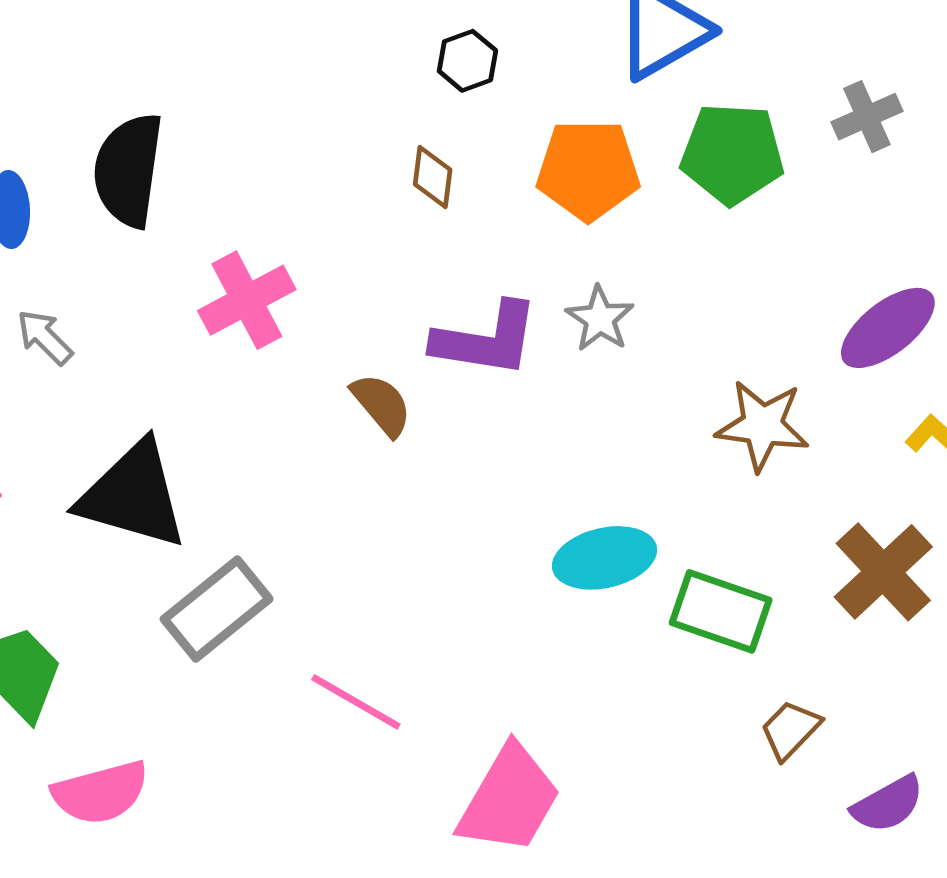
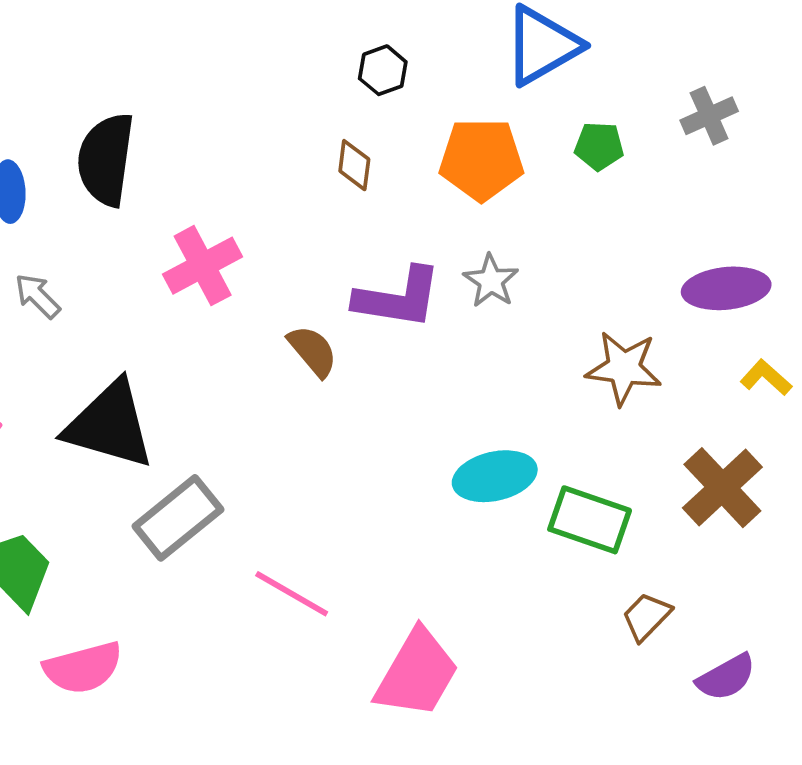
green pentagon: (732, 154) -> (599, 146), size x0.6
purple ellipse: (888, 328) -> (726, 288), turned 32

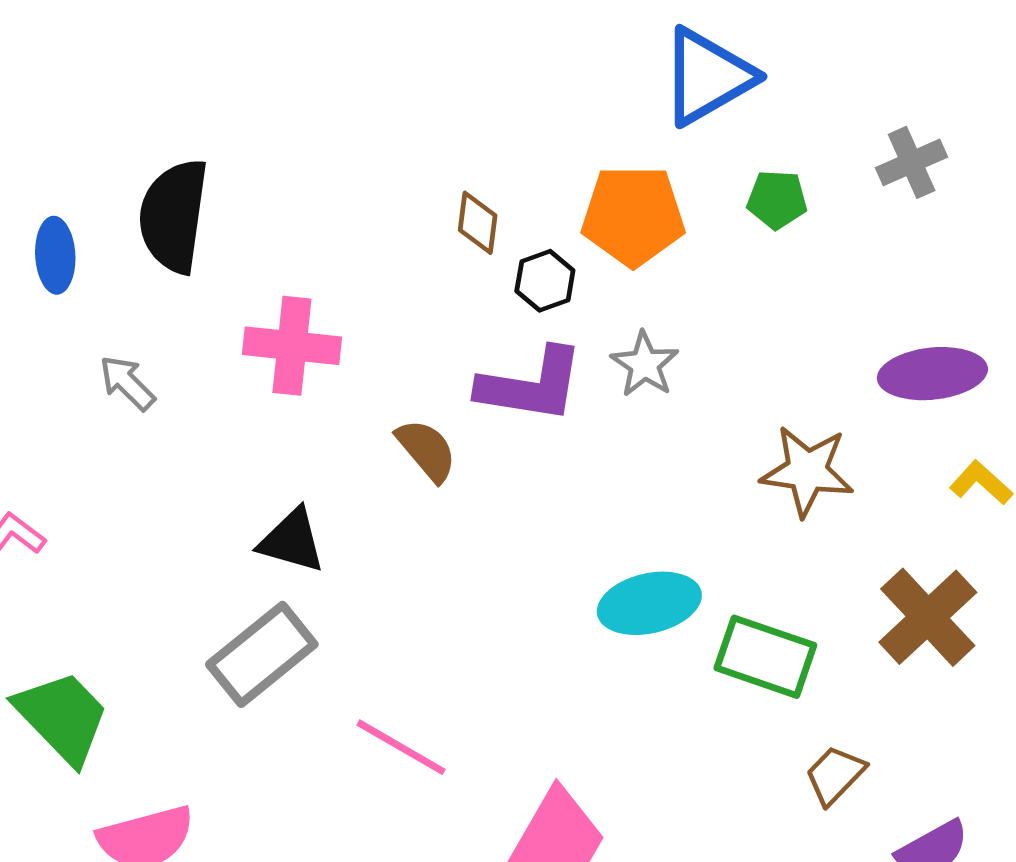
black hexagon: (383, 70) -> (545, 281), moved
pink cross: (203, 266) -> (292, 346), turned 34
gray arrow: (38, 296) -> (127, 383), moved
black triangle: (110, 425) -> (292, 541), moved, size x0.6

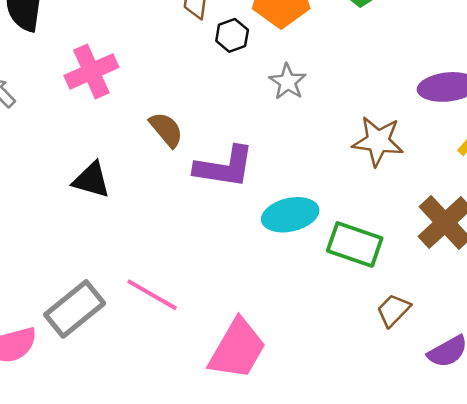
pink cross: (292, 346) -> (91, 71), turned -30
purple L-shape: (531, 385) -> (224, 167), moved
gray rectangle: (262, 654) -> (75, 309), moved

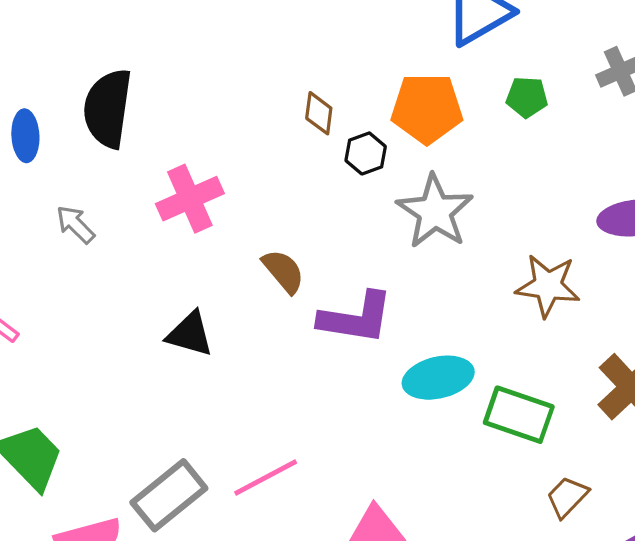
gray star: (288, 82) -> (435, 212), size x1.6
pink line: (152, 295) -> (266, 478), turned -58

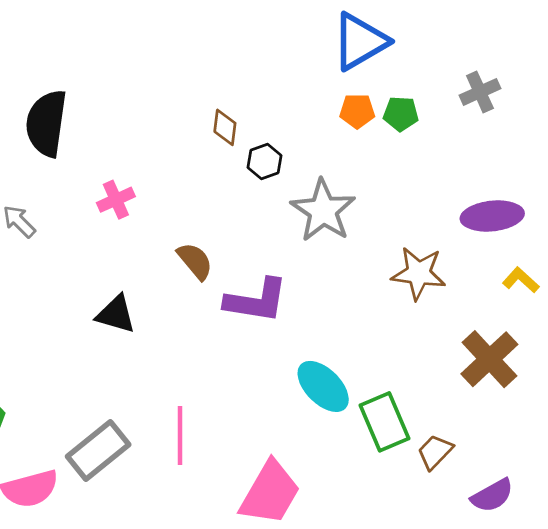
orange pentagon: (427, 108) -> (357, 111), moved, size x0.6
pink cross: (190, 199) -> (116, 200), size x0.7
cyan ellipse: (438, 378) -> (323, 386), moved, turned 58
green rectangle: (519, 415) -> (384, 422), moved, turned 48
pink line: (266, 478) -> (180, 436), turned -62

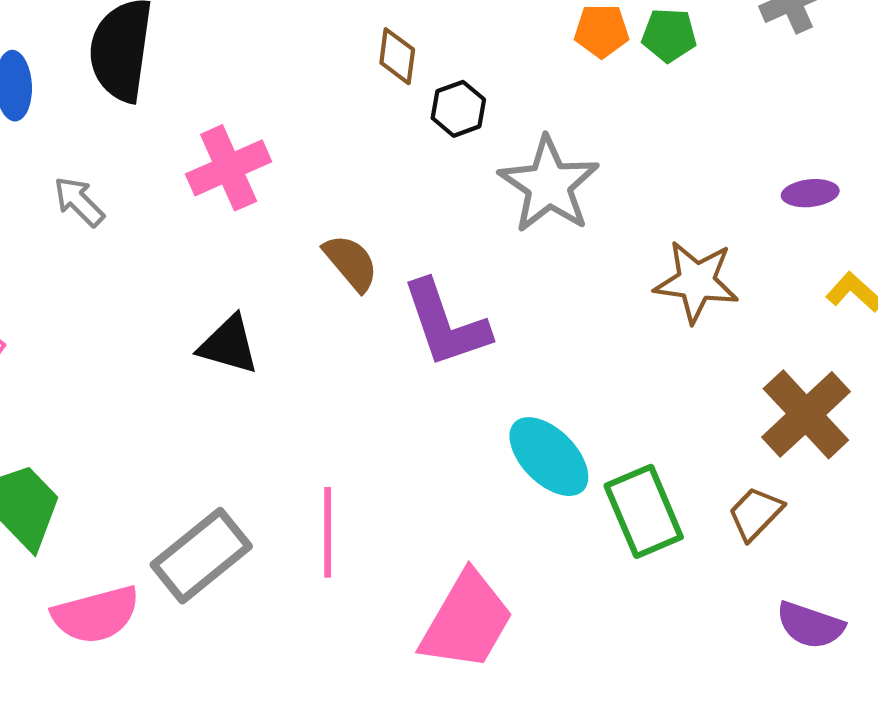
pink cross: (116, 200) -> (229, 168), size x1.4
purple ellipse: (492, 216) -> (810, 193), size x0.6
purple L-shape: (256, 301) -> (446, 324), turned 62
brown trapezoid: (435, 452) -> (755, 513), moved
purple semicircle: (492, 496) -> (810, 625), turned 48

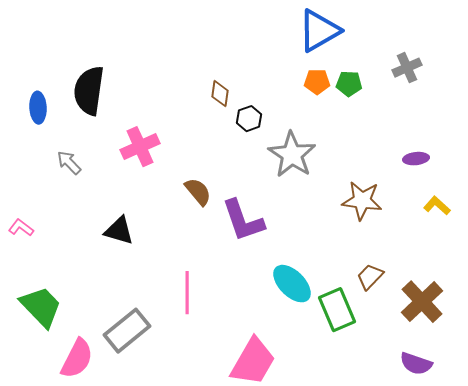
black triangle: (229, 345) -> (119, 231), moved
brown cross: (806, 414) -> (422, 302), moved
brown trapezoid: (755, 513) -> (370, 277), moved
pink line: (328, 532) -> (187, 293), moved
pink semicircle: (96, 615) -> (77, 359), turned -48

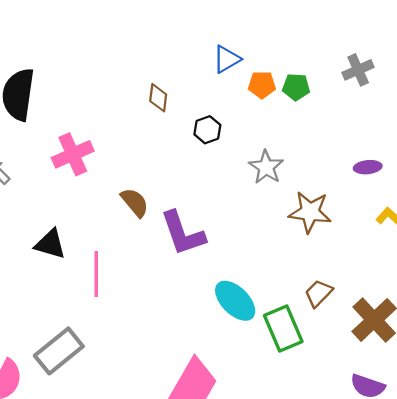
blue triangle: (319, 31) -> (227, 59), moved, size x0.6
black hexagon: (249, 119) -> (207, 130), moved
gray star: (292, 155) -> (266, 167), moved, size x0.7
pink line: (187, 293) -> (96, 274), moved

